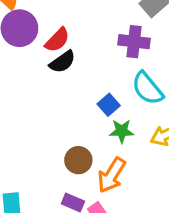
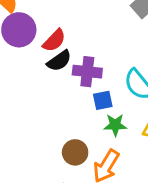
purple cross: (134, 42) -> (87, 72), moved
blue square: (109, 105) -> (103, 100), turned 30

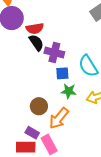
red semicircle: (54, 40) -> (35, 28), turned 30
black semicircle: (59, 61) -> (36, 43), turned -96

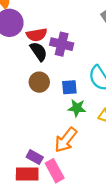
purple cross: (54, 53) -> (62, 44), moved
brown circle: (39, 106) -> (39, 82), moved

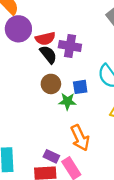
green star: (77, 108) -> (67, 101), moved
orange arrow: (66, 140) -> (80, 138), turned -60

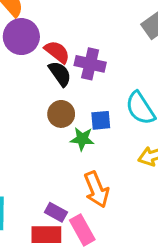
red semicircle: (45, 39) -> (57, 52), turned -132

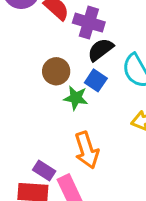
black semicircle: (60, 74) -> (101, 50), moved, turned -96
blue square: (101, 120) -> (96, 80), turned 35

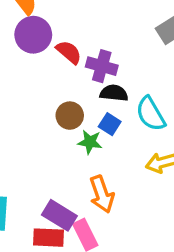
black semicircle: (101, 50) -> (114, 93), turned 44
purple rectangle: (44, 170) -> (59, 215), size x1.5

